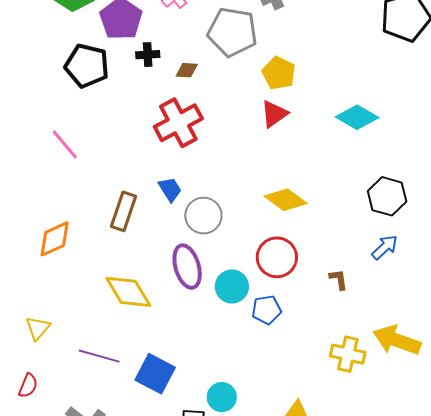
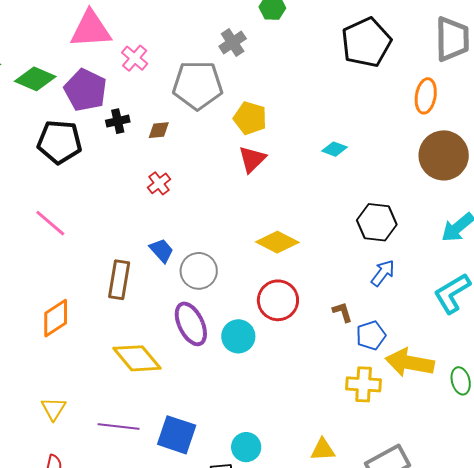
cyan diamond: (357, 117) -> (334, 149), size x0.6
red cross: (178, 123) -> (159, 183), size x0.5
blue pentagon: (266, 310) -> (371, 335), moved

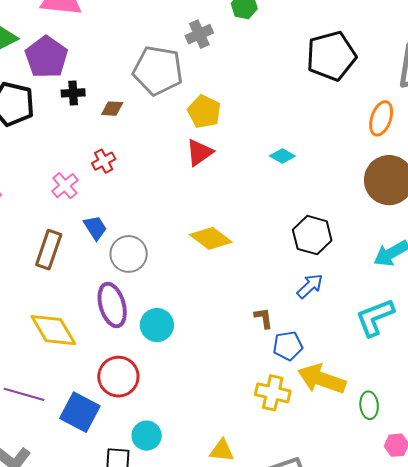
pink cross: (135, 58) -> (65, 186), moved
red circle: (278, 300) -> (118, 377), moved

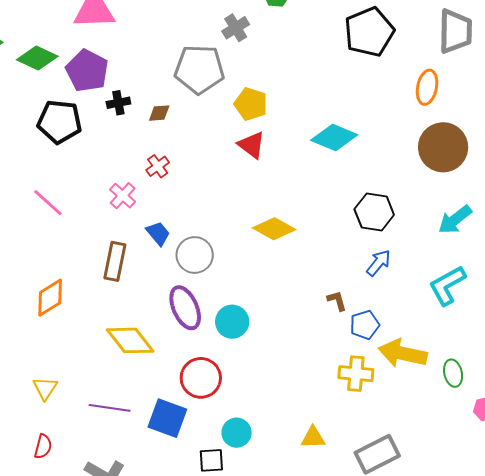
red triangle: (199, 152) -> (251, 145), turned -40
cyan diamond: (282, 156) -> (334, 138), size x1.8

